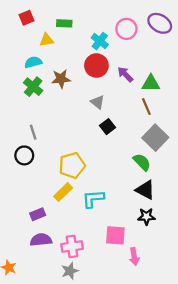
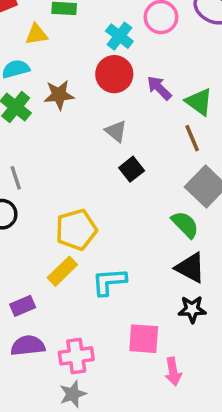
green triangle: (151, 83) -> (199, 102), turned 36

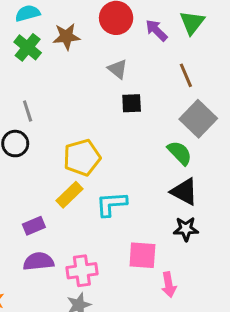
green triangle: (199, 102) -> (192, 23), moved, turned 32
black square: (132, 169) -> (132, 103), turned 35

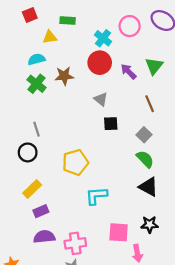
gray square: (198, 119) -> (144, 135), moved, size x0.6
yellow rectangle: (70, 195) -> (32, 189), moved
black star: (186, 229) -> (150, 224), moved

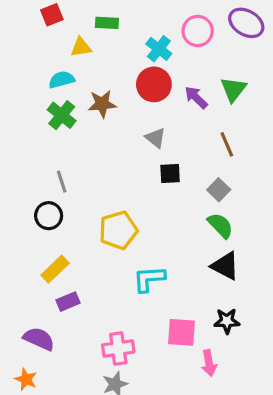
purple semicircle: (44, 237) -> (39, 339), moved, turned 30

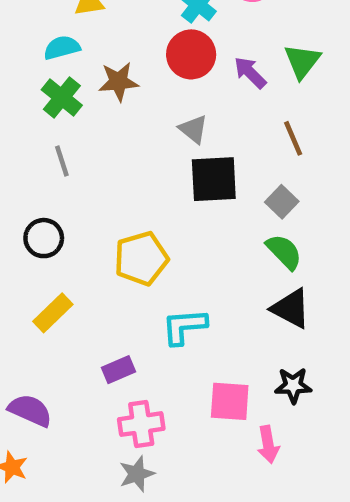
black square: (170, 174) -> (214, 179), size x1.6
gray line: (62, 182) -> (62, 161), moved
purple rectangle: (68, 302) -> (119, 370), moved

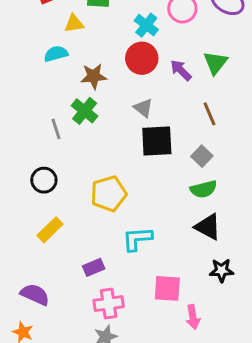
green cross: (62, 98) -> (85, 111), moved
green semicircle: (284, 252) -> (203, 189), turned 120
black star: (293, 385) -> (222, 270), moved

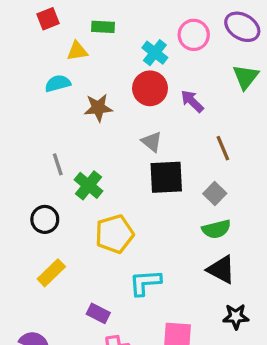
green triangle: (215, 63) -> (246, 77), moved
green cross: (85, 111) -> (89, 185), moved
purple rectangle: (94, 267) -> (98, 313), turned 50

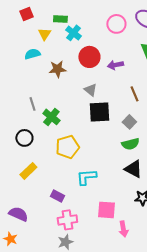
yellow triangle: (77, 51) -> (44, 34), turned -48
cyan cross: (155, 53) -> (73, 33), moved
purple arrow: (192, 101) -> (115, 65), turned -56

